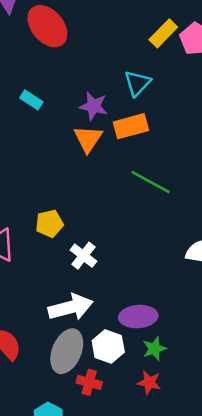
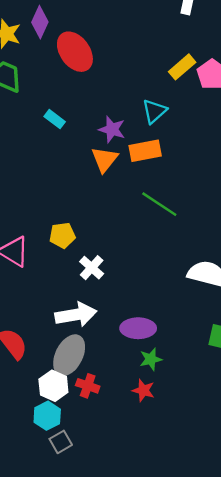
white hexagon: (108, 346) -> (53, 386), moved

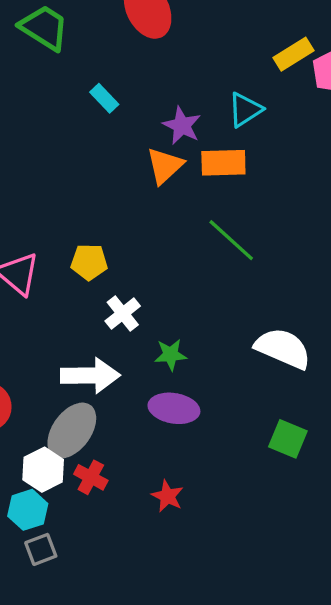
green star: (151, 359) -> (171, 355), moved

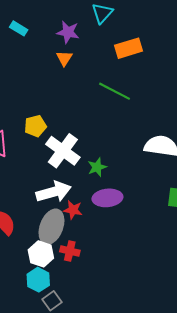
orange rectangle: (223, 163) -> (129, 48), moved
orange triangle: (165, 166) -> (64, 58), size x0.7
white cross: (123, 313) -> (63, 151), size x1.6
red star: (167, 496) -> (73, 210), moved

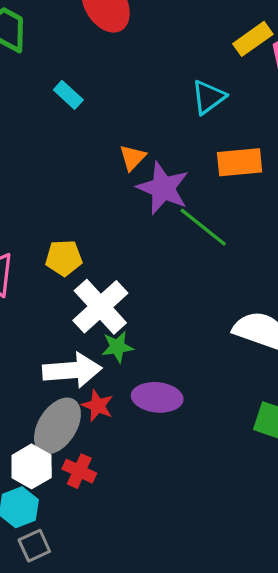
purple star: (68, 32) -> (163, 188), moved, size x1.4
green star: (97, 167) -> (117, 347), moved

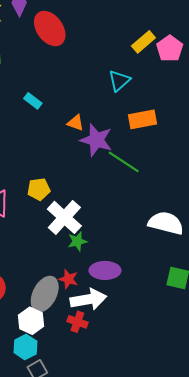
cyan rectangle: (68, 95) -> (33, 101), moved
orange triangle: (133, 158) -> (76, 123), turned -48
white arrow: (72, 370) -> (88, 299), moved
red cross: (79, 471) -> (77, 322), moved

